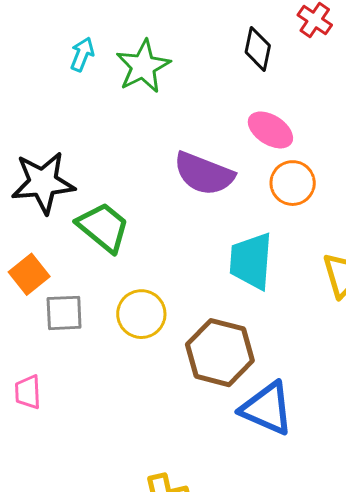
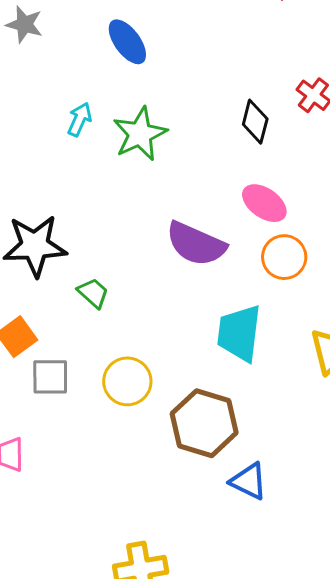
green trapezoid: (103, 227) -> (93, 293), size x0.6
blue triangle: (267, 408) -> (249, 481), size x0.7

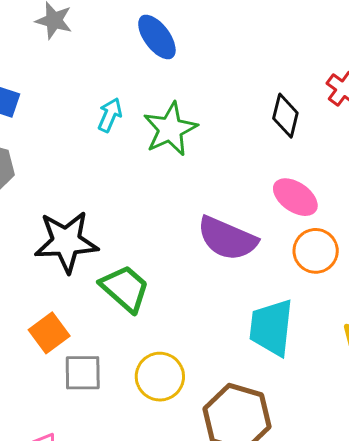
green trapezoid: (93, 293) -> (125, 288), size x1.6

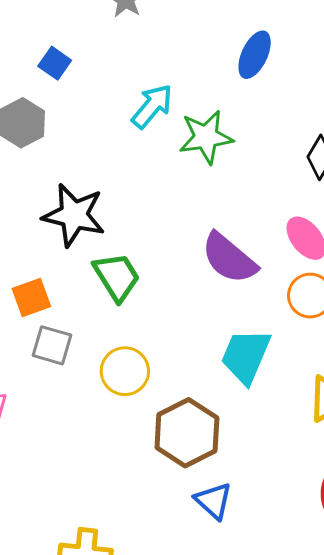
blue ellipse: (157, 37) -> (255, 55), moved, turned 45
cyan arrow: (110, 115) -> (152, 106), size x1.4

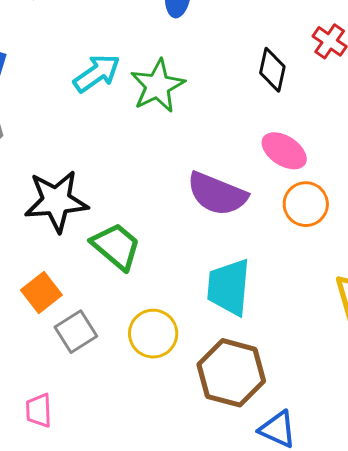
cyan arrow: (152, 106) -> (97, 73), turned 33
gray square: (52, 345) -> (76, 332), turned -30
cyan trapezoid: (246, 356) -> (229, 287), moved

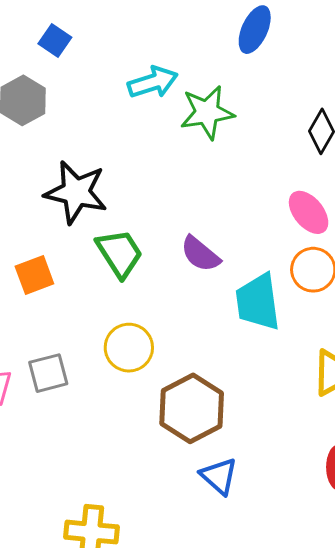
purple semicircle: (217, 194) -> (200, 254), moved, size x0.7
cyan trapezoid: (229, 287) -> (258, 302), moved, turned -30
gray square: (76, 332) -> (48, 373), moved

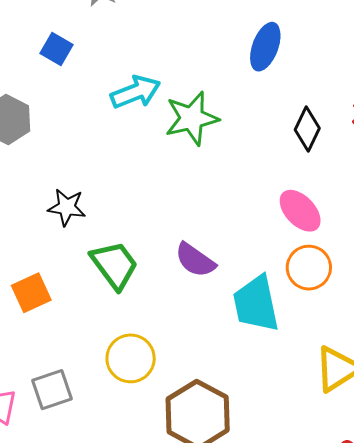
blue ellipse: (255, 30) -> (265, 47), moved
blue square: (55, 40) -> (57, 49), moved
black star: (76, 192) -> (67, 207), size x0.6

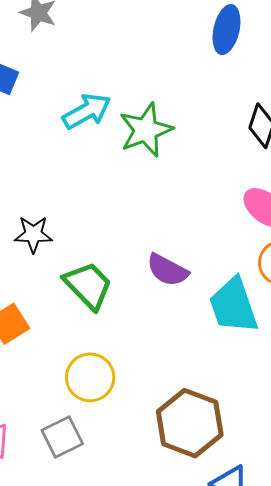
blue ellipse: (265, 47) -> (226, 30), moved
yellow circle: (131, 358) -> (90, 377), moved
gray square: (52, 390) -> (62, 437), moved

